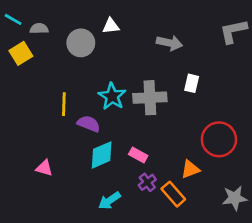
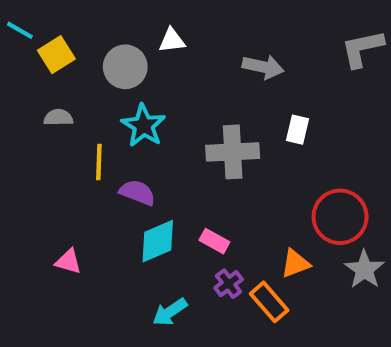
gray semicircle: (39, 29) -> (58, 117), moved
yellow square: (21, 53) -> (56, 55), moved
cyan star: (112, 96) -> (143, 126), moved
gray star: (235, 198) -> (364, 269), moved, turned -30

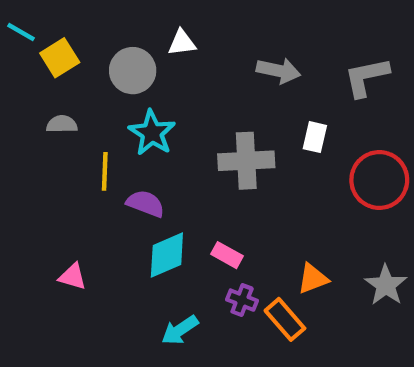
gray L-shape: (362, 49) -> (366, 77), moved
red circle: (340, 217) -> (379, 180), moved
purple cross: (229, 284) -> (242, 300), turned -32

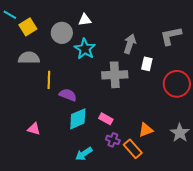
gray arrow: (278, 71) -> (130, 44), moved, turned -84
gray semicircle: (62, 124) -> (29, 58), size x1.5
cyan star: (152, 133) -> (85, 49), moved

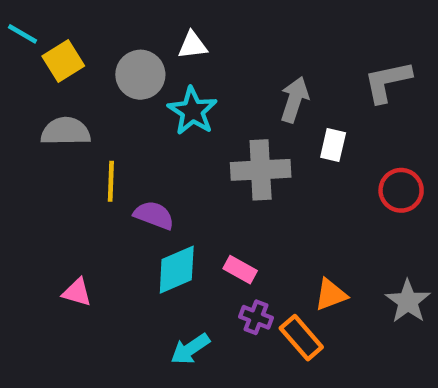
red circle: (177, 84) -> (401, 190), size x0.7

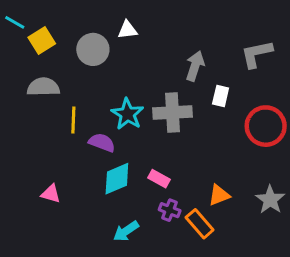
cyan star: (193, 111) -> (127, 114), moved
red circle: (401, 190) -> (266, 126), size x1.4

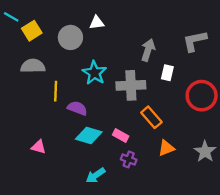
cyan star: (127, 114) -> (94, 73), moved
cyan diamond: (117, 179) -> (89, 136), turned 40
orange rectangle: (200, 224) -> (151, 117), moved

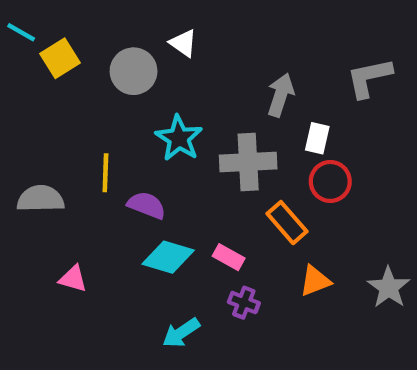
white triangle: (97, 23) -> (183, 43), turned 42
gray semicircle: (33, 66) -> (41, 199), moved
red circle: (202, 96) -> (330, 181), moved, size x0.7

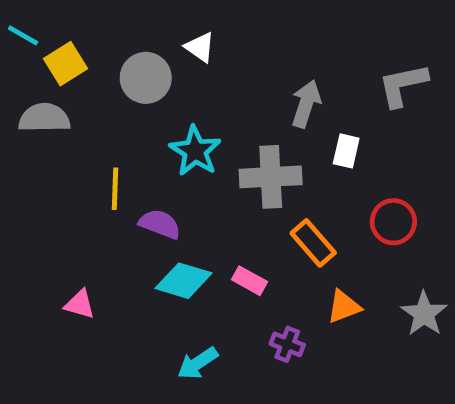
red circle: (330, 181) -> (393, 222), moved
gray semicircle: (41, 199) -> (44, 118), moved
purple cross: (244, 303) -> (287, 344), moved

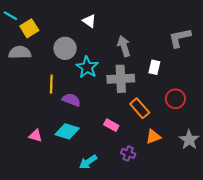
gray circle: (146, 78) -> (65, 48), moved
gray arrow: (306, 104) -> (124, 46), moved, turned -36
cyan diamond: (183, 281) -> (67, 131), moved

